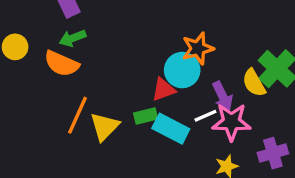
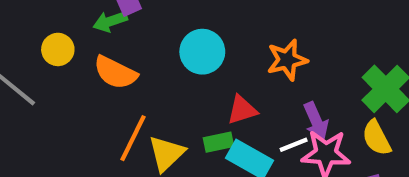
green arrow: (73, 38) -> (110, 21), moved
cyan circle: (182, 70) -> (202, 52), moved
yellow semicircle: (254, 83) -> (376, 138), moved

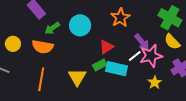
green arrow: (110, 21) -> (52, 28), moved
orange line: (133, 138) -> (41, 79), moved

